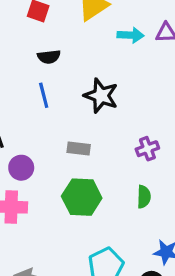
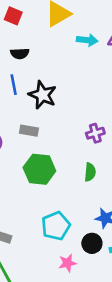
black star: (101, 96) -> (42, 95), moved
gray rectangle: (79, 148) -> (29, 131), moved

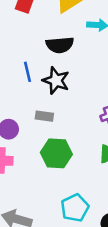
black semicircle: (20, 54) -> (60, 45), moved, size x1.5

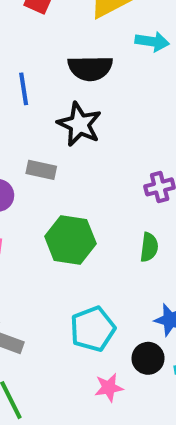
blue line: (27, 72) -> (24, 89), moved
gray rectangle: (44, 116) -> (41, 170), moved

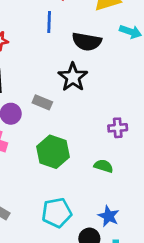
blue line: (24, 89) -> (49, 22), moved
green semicircle: (149, 247) -> (104, 166), turned -90

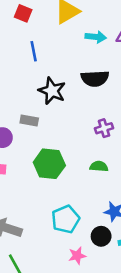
blue line: (49, 22) -> (34, 51), moved
black semicircle: (87, 42) -> (95, 79), moved

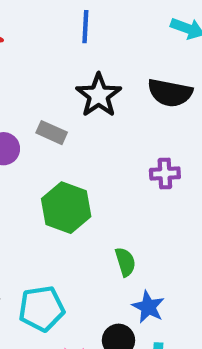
green semicircle: (99, 166) -> (125, 262), moved, turned 54
cyan pentagon: (66, 219) -> (42, 309), moved

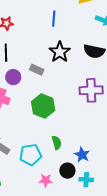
purple cross: (165, 174) -> (91, 90), size x1.6
green semicircle: (125, 262) -> (57, 143), moved

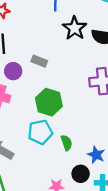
black star: (60, 52) -> (75, 28), moved
cyan pentagon: (30, 155) -> (40, 132), moved

